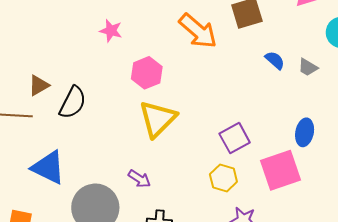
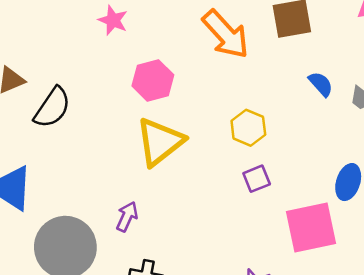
purple square: (235, 138) -> (257, 179), size x0.7
yellow hexagon: (223, 178) -> (248, 128), moved
purple arrow: (139, 179) -> (127, 217), turned -105

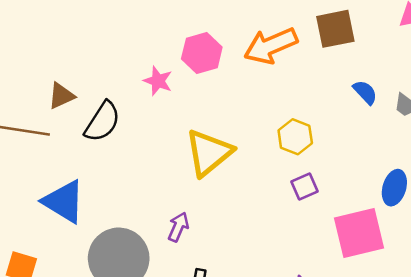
pink star: (113, 20) -> (158, 81), moved
orange arrow: (226, 34) -> (271, 46), turned 110
pink hexagon: (153, 80) -> (202, 53), moved

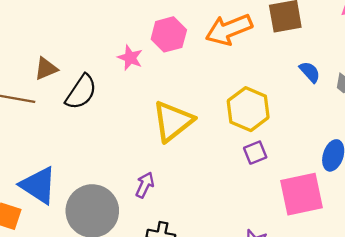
yellow hexagon: (295, 137) -> (248, 109), size x1.4
blue triangle: (64, 202) -> (38, 185), moved

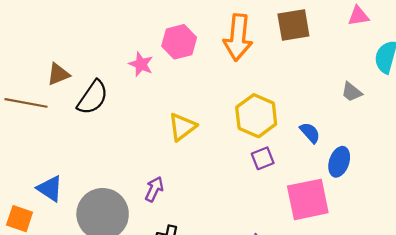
orange arrow: (229, 29) -> (238, 37), turned -63
blue semicircle: (310, 72) -> (310, 133), moved
yellow triangle: (173, 121) -> (182, 127), size x0.7
blue triangle: (38, 185) -> (50, 189), size x0.7

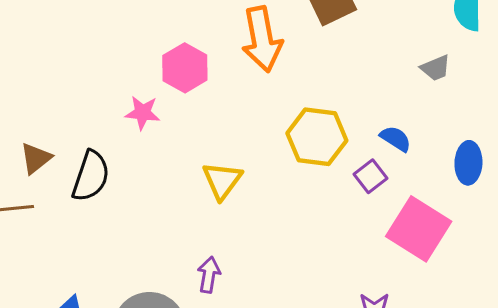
gray trapezoid: (352, 92) -> (435, 68), turned -45
purple square: (263, 158) -> (371, 176), moved
blue ellipse: (339, 162) -> (468, 163), moved
pink square: (308, 199) -> (419, 229), turned -30

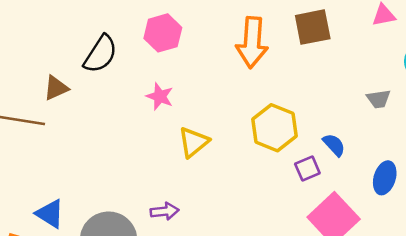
pink hexagon: (185, 68) -> (163, 33), moved
pink star: (143, 113) -> (160, 96), moved
black semicircle: (91, 176) -> (100, 54), moved
purple arrow: (209, 275) -> (165, 211), turned 60

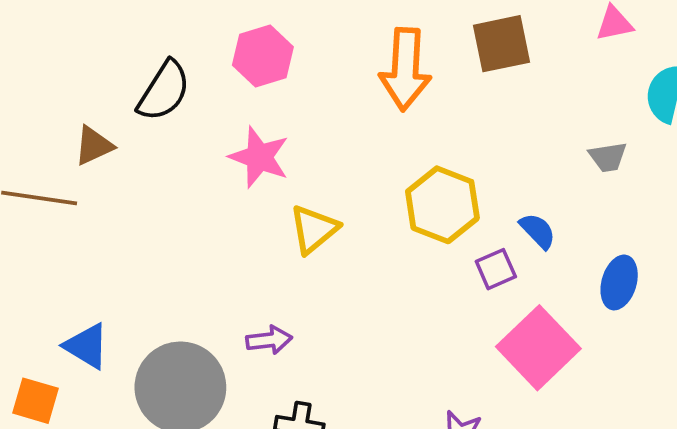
pink star: (160, 96) -> (259, 157), size x1.4

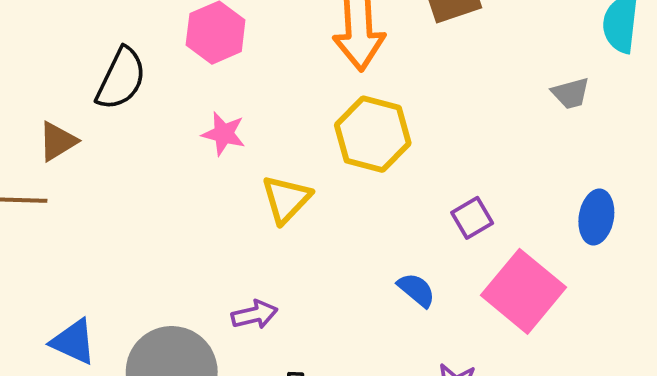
pink star: (259, 157) -> (224, 134), size x0.7
yellow hexagon: (442, 205) -> (373, 134), moved
blue semicircle: (538, 231) -> (416, 290), moved

